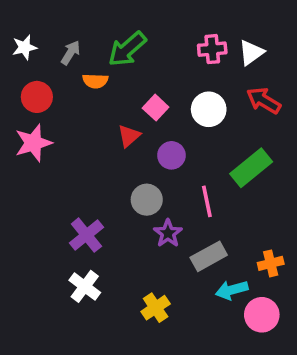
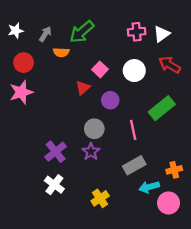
purple star: (168, 233) -> (91, 152), moved

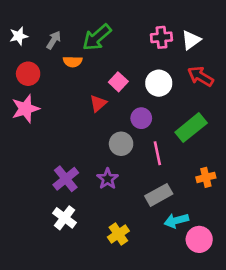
purple circle: (110, 100) -> (141, 118), moved
gray circle: (94, 129) -> (121, 144), moved
orange cross: (174, 170) -> (206, 177), moved

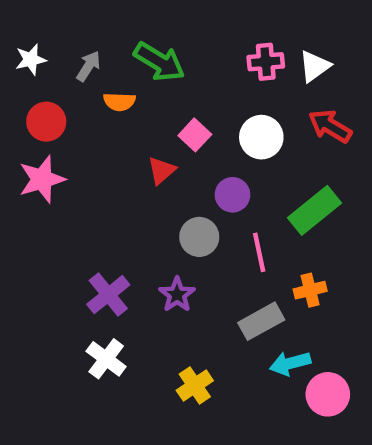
green arrow: (97, 37) -> (159, 62), turned -108
orange cross: (206, 177) -> (310, 290), moved

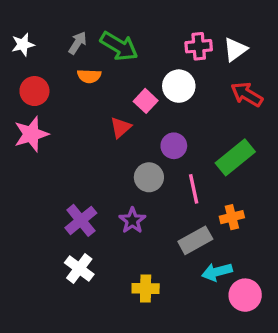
gray arrow: (88, 66) -> (78, 43), moved
white circle: (261, 137) -> (179, 86), moved
yellow cross: (195, 385) -> (146, 288), turned 35

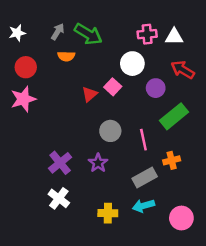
white triangle: (235, 50) -> (174, 37), turned 36
pink square: (146, 101) -> (113, 87), moved
purple circle: (174, 146) -> (156, 88), moved
cyan arrow: (217, 272) -> (143, 206), moved

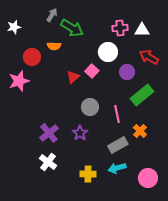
gray arrow: (58, 32) -> (52, 15), moved
red circle: (26, 67) -> (32, 57), moved
orange cross: (172, 160) -> (140, 131), turned -32

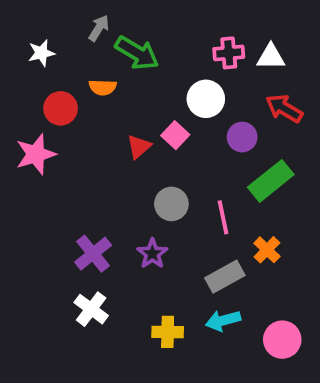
white star: (14, 27) -> (41, 53), moved

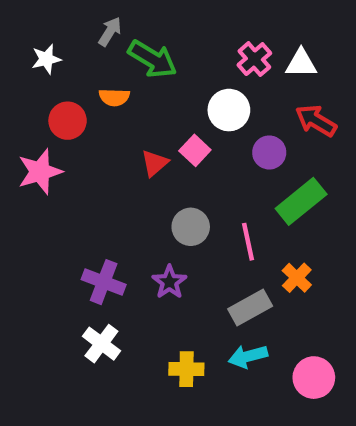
pink cross: (229, 53) -> (254, 59), turned -36
purple cross: (93, 254) -> (104, 282), turned -30

